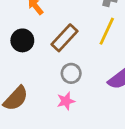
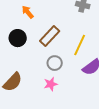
yellow line: (107, 31) -> (80, 45), moved

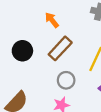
orange arrow: (28, 12) -> (52, 20), moved

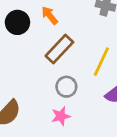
black circle: (22, 51) -> (17, 22), moved

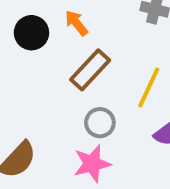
pink star: (61, 116) -> (92, 164), size x1.4

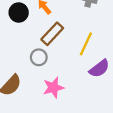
gray circle: (100, 123) -> (39, 57), moved

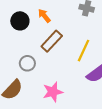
gray circle: (39, 57) -> (27, 63), moved

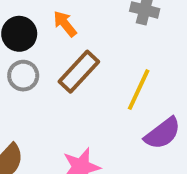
gray circle: (27, 63) -> (23, 76), moved

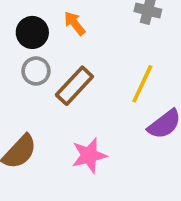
brown rectangle: (79, 72) -> (74, 86), moved

